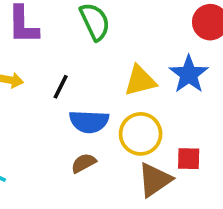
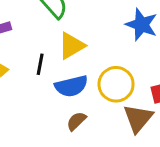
yellow triangle: (140, 81) -> (72, 46), moved

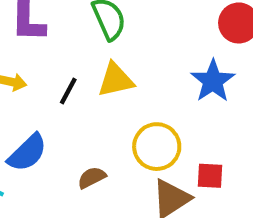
blue semicircle: (71, 86) -> (27, 153), moved, turned -48

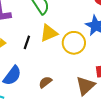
yellow circle: (157, 147) -> (74, 43), moved

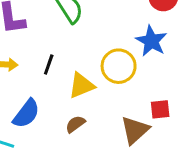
yellow triangle: (49, 33) -> (81, 85), moved

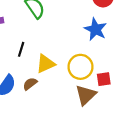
yellow circle: (119, 66) -> (80, 67), moved
brown semicircle: (75, 124) -> (30, 84), moved

